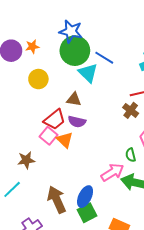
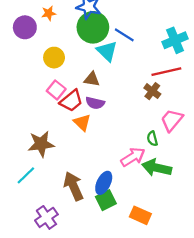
orange star: (32, 47) -> (49, 13), moved
pink square: (49, 136) -> (56, 90), moved
brown star: (26, 160) -> (41, 144), size x1.4

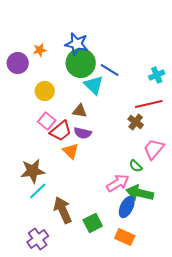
cyan cross: (175, 40) -> (157, 75), size x0.7
green semicircle: (152, 139) -> (136, 166), turned -32
cyan line: (26, 175) -> (38, 191), moved
blue ellipse: (104, 183) -> (127, 207), moved

